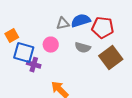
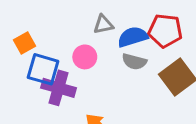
blue semicircle: (81, 21) -> (133, 37), moved
purple cross: (34, 65) -> (59, 88), size x1.5

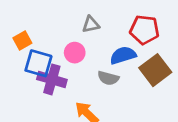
blue semicircle: (133, 37) -> (123, 55), moved
gray semicircle: (134, 62) -> (108, 78), moved

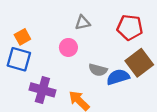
blue semicircle: (123, 55) -> (118, 77), moved
blue square: (38, 63) -> (19, 59), moved
purple cross: (52, 79) -> (42, 90), moved

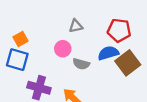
gray semicircle: (98, 70) -> (81, 64), moved
blue semicircle: (118, 77) -> (108, 53), moved

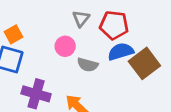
gray triangle: (76, 26) -> (81, 18), turned -40
red pentagon: (119, 30) -> (114, 25), moved

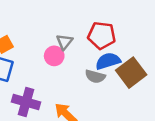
gray triangle: (81, 18) -> (64, 42), moved
gray semicircle: (88, 65) -> (95, 76), moved

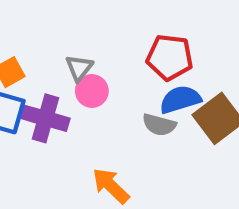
gray triangle: (64, 42) -> (79, 68), moved
purple cross: (26, 102) -> (46, 118), moved

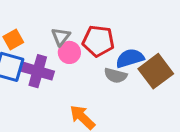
red pentagon: (170, 57) -> (98, 41), moved

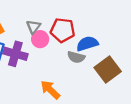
brown square: (156, 71) -> (108, 70), moved

